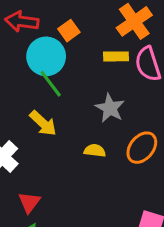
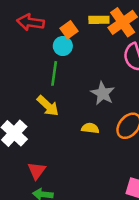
cyan circle: (46, 56) -> (63, 46), moved, size x0.6
yellow rectangle: (116, 56) -> (99, 20), moved
green line: (51, 84) -> (54, 73), turned 45

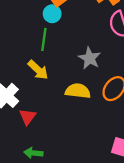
yellow semicircle: (90, 128) -> (78, 91), size x1.5
red triangle: (37, 171) -> (28, 117), moved

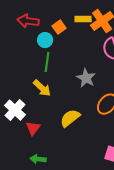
cyan circle: (52, 14) -> (45, 40), moved
yellow semicircle: (78, 91) -> (70, 118), moved, turned -45

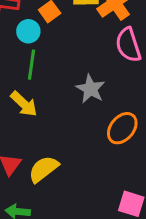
yellow semicircle: (70, 118) -> (44, 169), moved

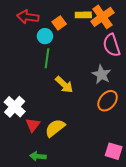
gray star: (90, 89) -> (101, 74), moved
yellow arrow: (24, 104) -> (64, 85), moved

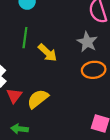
green line: (47, 58) -> (25, 38), moved
orange ellipse: (108, 101) -> (94, 70), turned 45

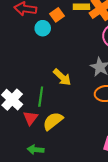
green line: (25, 38) -> (41, 97), moved

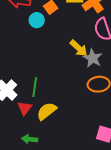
yellow arrow: (62, 77) -> (79, 48), moved

